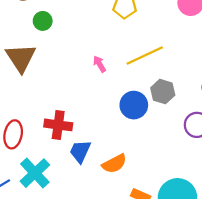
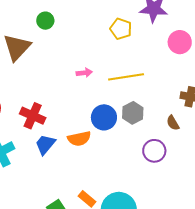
pink arrow: (99, 64) -> (84, 73), turned 98
orange semicircle: (114, 164) -> (79, 139), moved

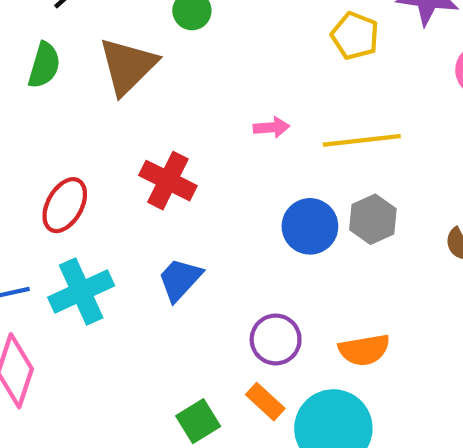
red cross: (33, 116) -> (168, 181), moved
orange semicircle: (79, 139) -> (364, 350), moved
purple circle: (154, 151) -> (276, 339), moved

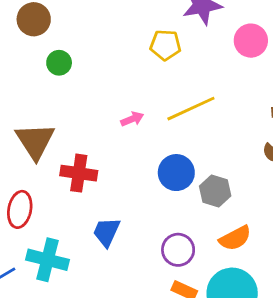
brown triangle: (128, 66) -> (35, 141), moved
gray hexagon: (373, 219) -> (215, 191), moved
cyan cross: (81, 292) -> (48, 260), turned -33

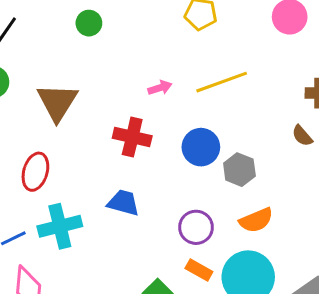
red cross: (79, 173) -> (132, 137), moved
blue trapezoid: (106, 232) -> (123, 203), turned 76
cyan cross: (48, 260) -> (60, 226), turned -33

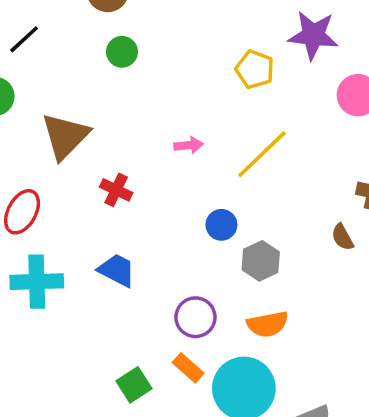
yellow line: (222, 82) -> (262, 154), turned -36
red cross: (132, 137) -> (116, 190), moved, size x0.7
blue circle: (201, 147) -> (221, 225), size x0.7

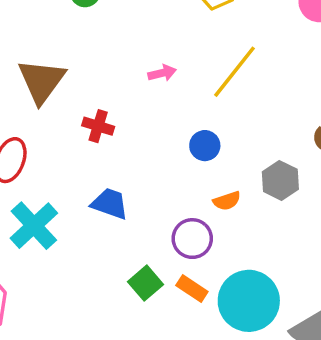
gray hexagon: (261, 261) -> (280, 180), moved
cyan cross: (37, 282) -> (34, 226), turned -33
orange semicircle: (267, 324) -> (227, 201), moved, size x0.7
green square: (134, 385) -> (146, 283), moved

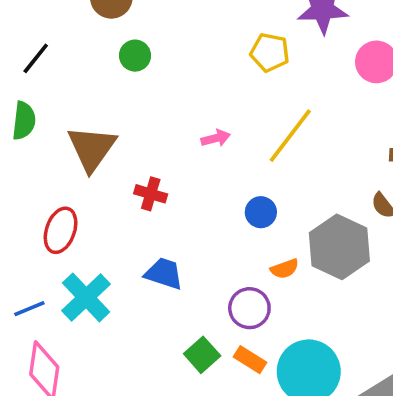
gray hexagon: (280, 180) -> (339, 247), size x1.6

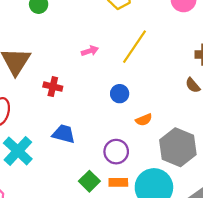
gray hexagon: (339, 247) -> (178, 147), moved
orange semicircle: (285, 269) -> (144, 120), moved
orange rectangle: (250, 360) -> (118, 182), turned -30

